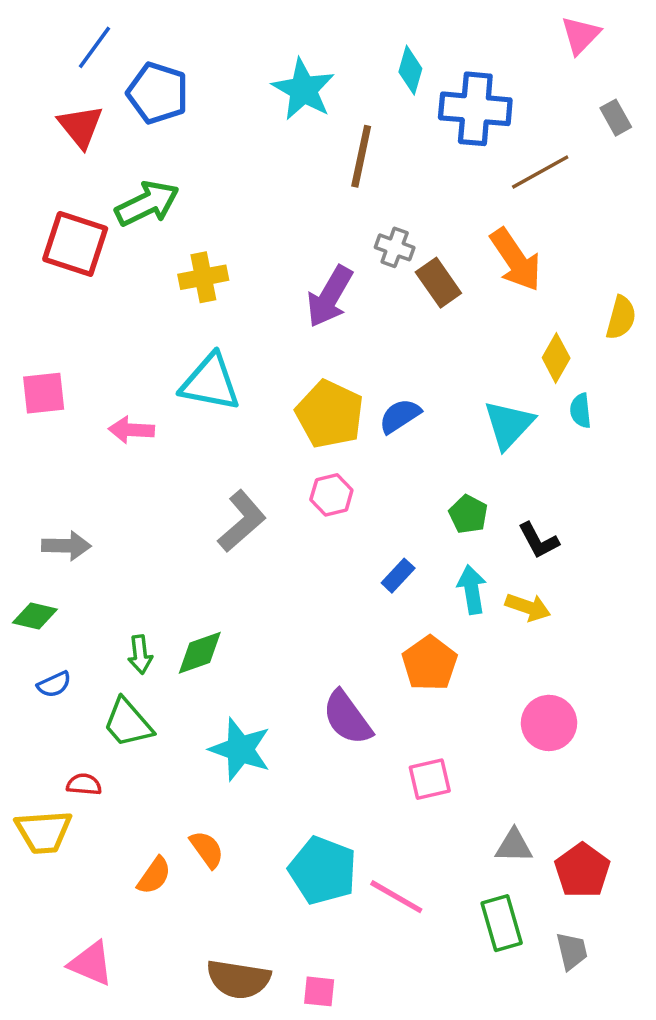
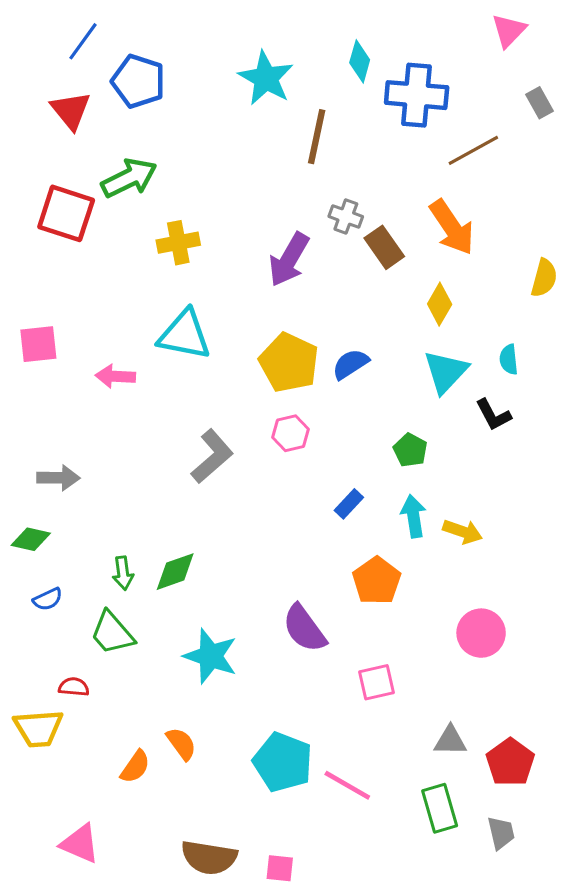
yellow diamond: (556, 358) -> (440, 304), moved
black L-shape: (538, 540) -> (493, 415), moved

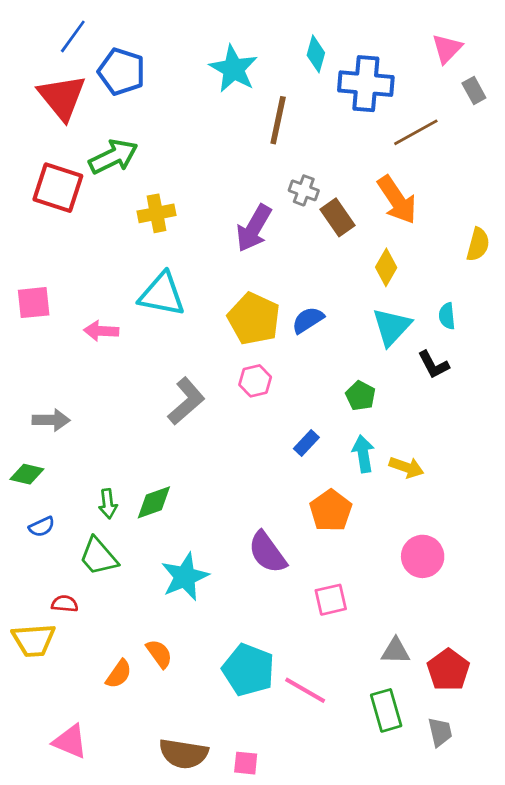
pink triangle: (509, 31) -> (447, 49), moved
red triangle: (71, 110) -> (62, 97), size x1.4
cyan star: (211, 656) -> (185, 577), turned 30

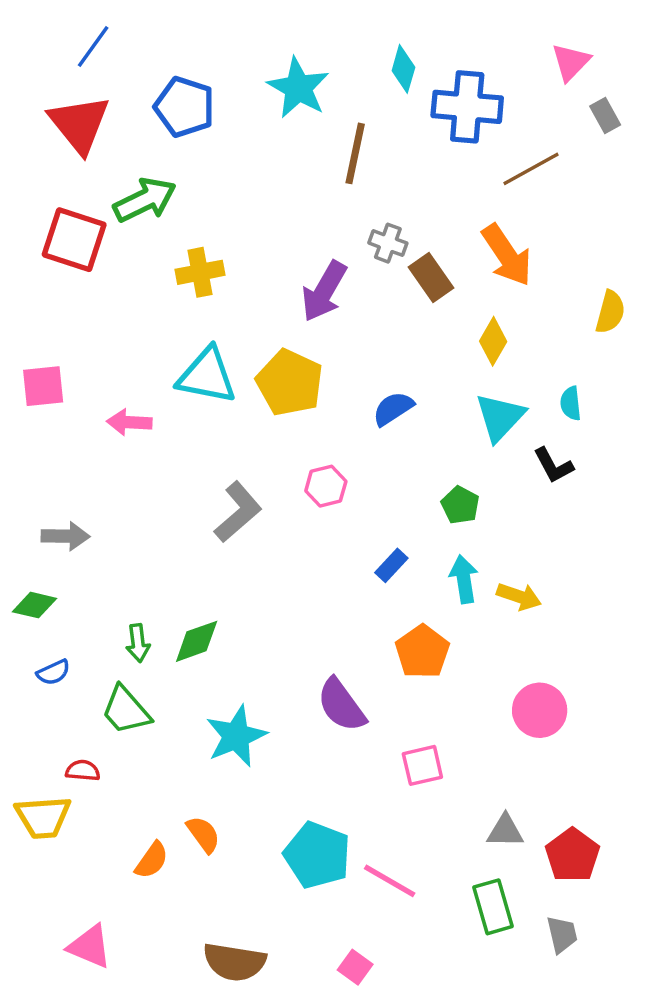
blue pentagon: (121, 72) -> (184, 107), moved
yellow pentagon: (254, 319) -> (290, 383), moved
pink square: (246, 763) -> (355, 967), moved, turned 30

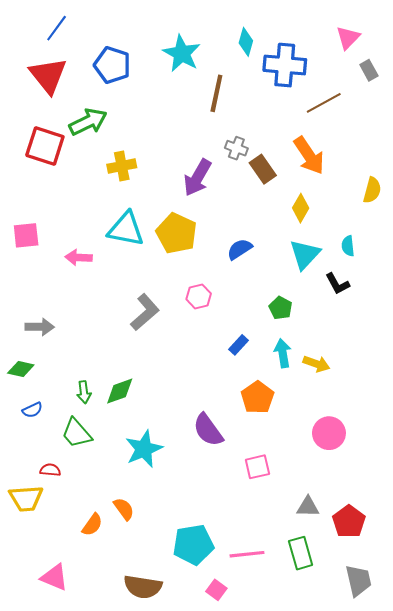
cyan pentagon: (317, 855) -> (193, 545), moved, turned -30
pink line: (390, 881) -> (247, 554), moved, turned -36
gray trapezoid: (562, 934) -> (358, 580), moved, size x1.4

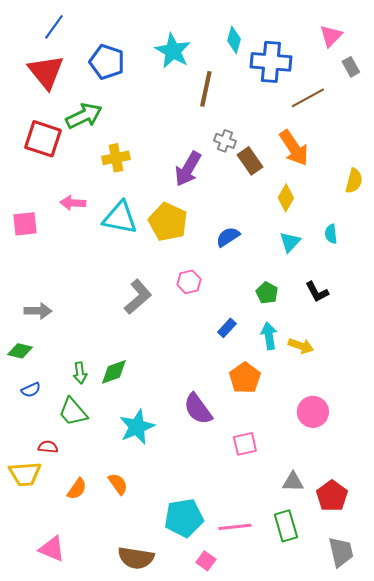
cyan triangle: (305, 254) -> (290, 242), size x0.7
pink arrow: (79, 258) -> (73, 203), moved
black L-shape: (337, 284) -> (317, 292), moved
orange semicircle: (92, 525) -> (77, 489), moved

